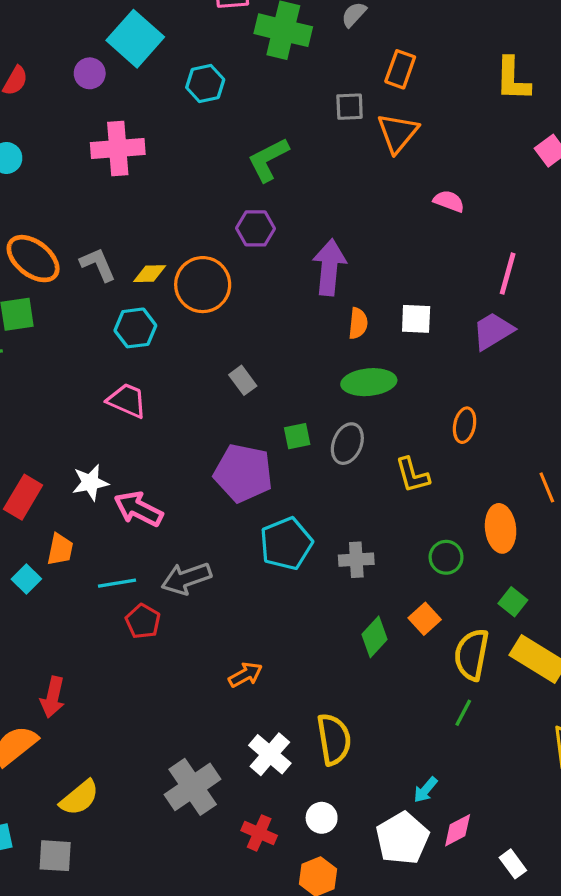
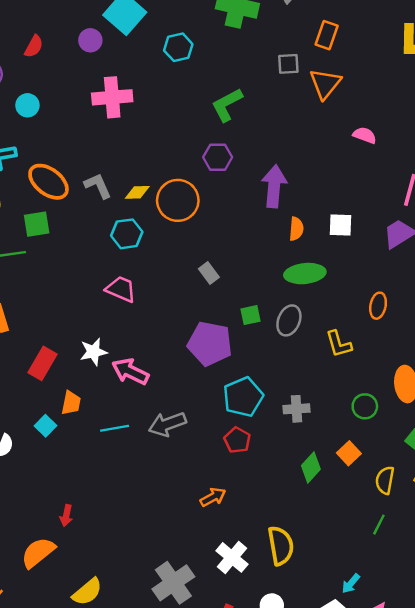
red pentagon: (143, 621) -> (237, 440), moved
yellow semicircle: (472, 655) -> (385, 480), size x0.7
red arrow: (53, 697) -> (66, 515), size x0.7

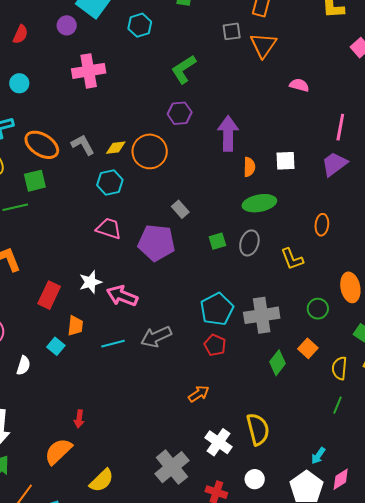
purple pentagon: (210, 344) -> (156, 243), moved
gray cross: (297, 409) -> (262, 315), size x1.6

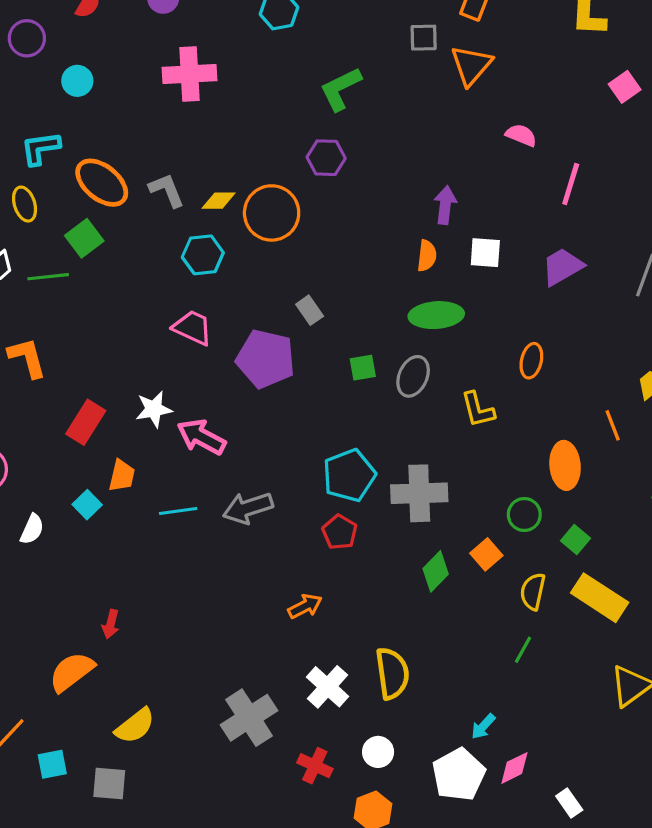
pink line: (340, 127) -> (571, 184), moved
purple arrow: (228, 133) -> (445, 205), moved, size x0.7
green square: (35, 181) -> (84, 238), turned -30
green circle: (318, 309) -> (524, 515), moved

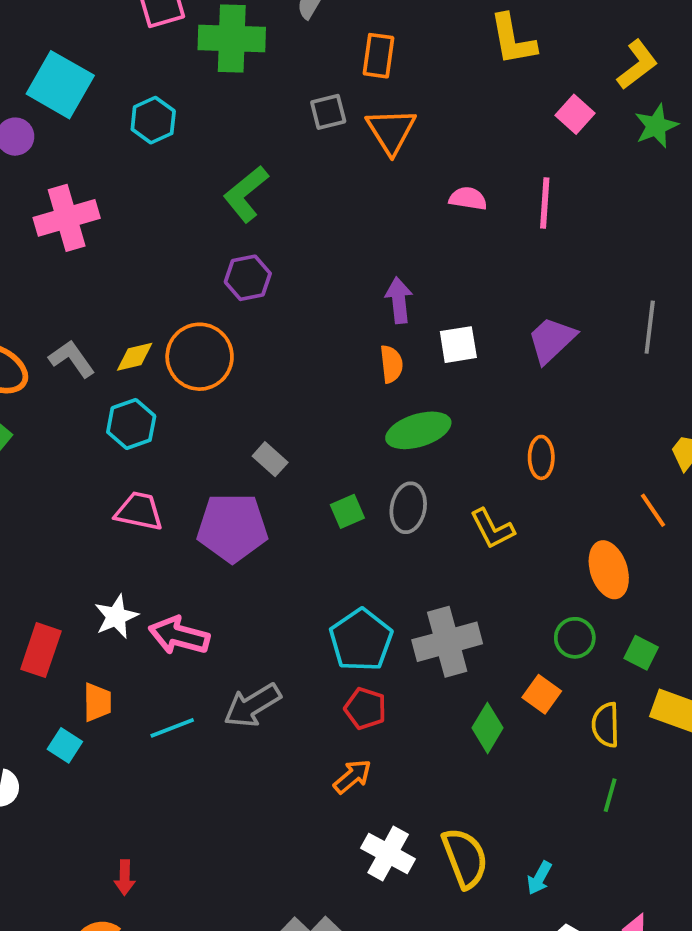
pink line: (571, 184) -> (545, 203), moved
orange arrow: (305, 606) -> (352, 777), moved
white cross: (328, 687) -> (388, 854), moved
cyan arrow: (483, 726) -> (539, 878), moved

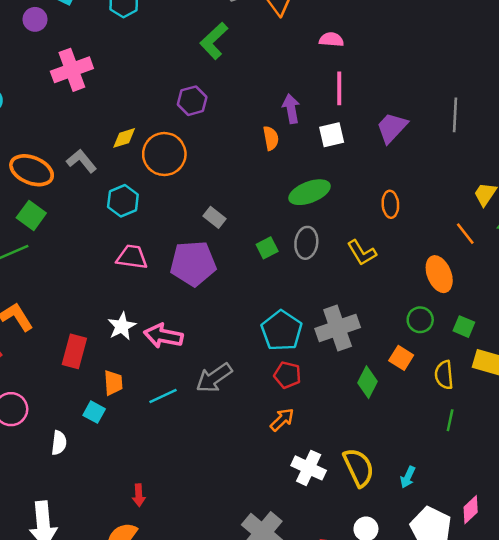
green L-shape: (246, 194) -> (214, 41), moved
pink line: (545, 203) -> (339, 88), moved
yellow diamond: (135, 357) -> (124, 138), moved
orange semicircle: (391, 364) -> (271, 138), moved

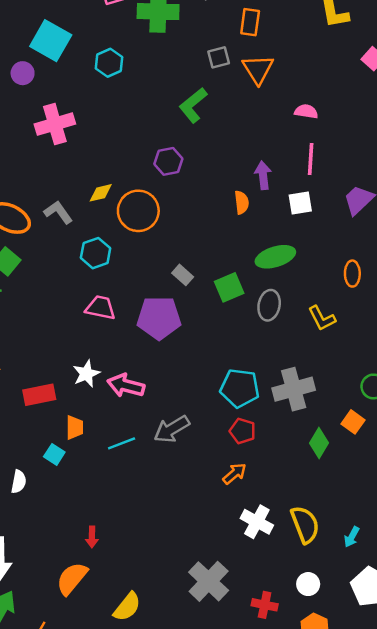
green square: (267, 248) -> (229, 287), moved, size x1.4
cyan pentagon: (282, 331) -> (240, 388), turned -30
red rectangle: (74, 351) -> (39, 395), turned 60

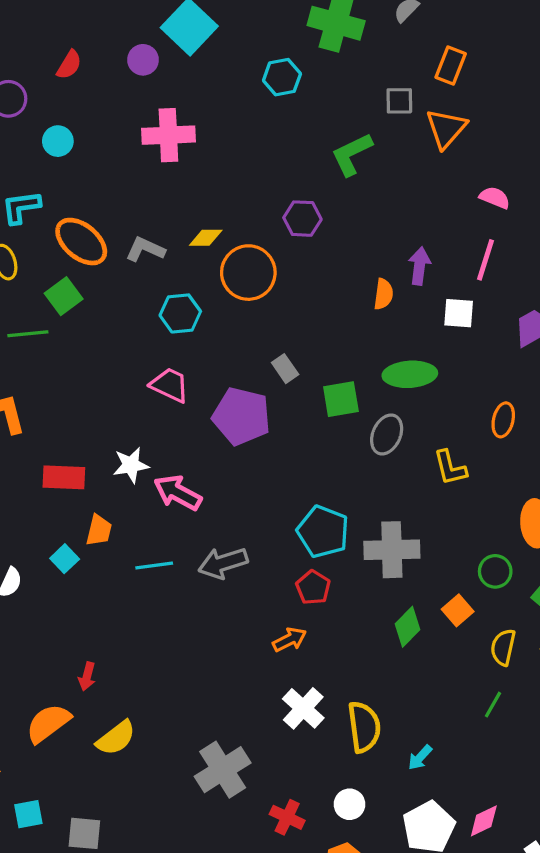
cyan hexagon: (109, 63) -> (282, 77), moved
gray L-shape: (58, 212) -> (145, 249), turned -44
yellow semicircle: (127, 607) -> (116, 738), moved

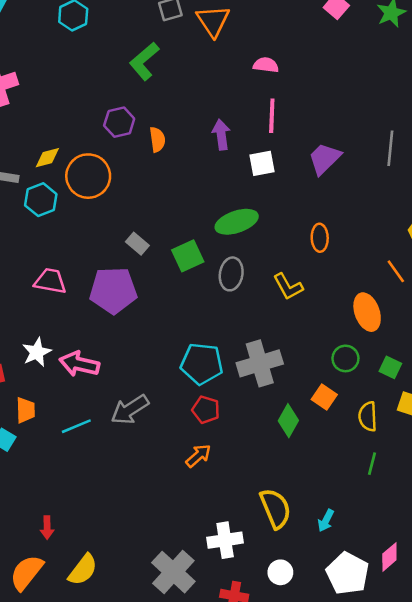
orange semicircle: (383, 294) -> (157, 140), moved
cyan hexagon: (180, 313) -> (41, 200), moved
white cross: (303, 708) -> (225, 540), moved, turned -36

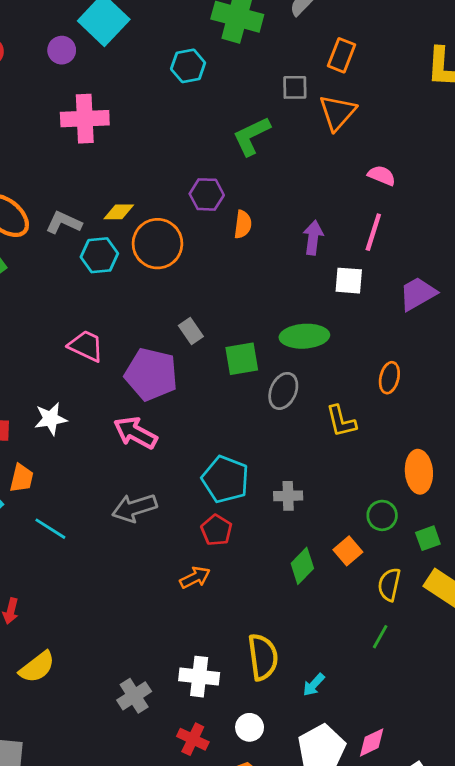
gray cross: (260, 363) -> (288, 496), size x0.6
pink arrow: (79, 364) -> (135, 433), moved
green square: (390, 367) -> (428, 538), turned 30
cyan line: (76, 426) -> (50, 529), moved, turned 40
gray cross: (173, 572) -> (134, 696), size x0.7

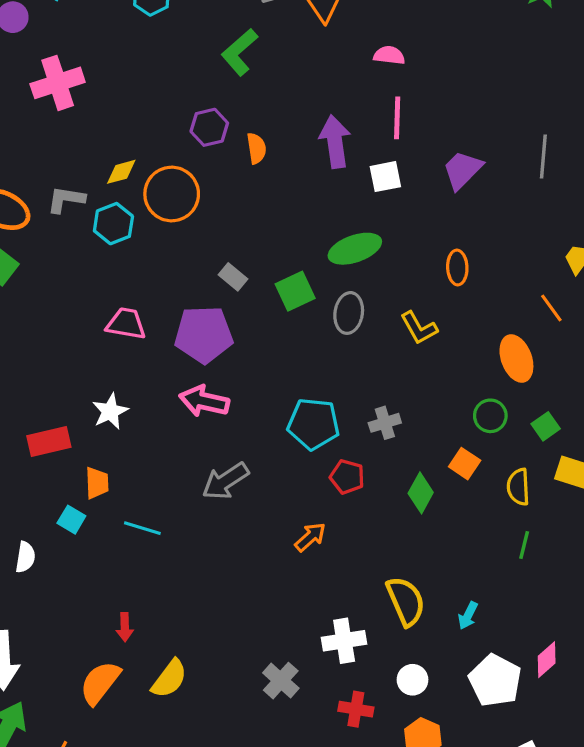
purple arrow: (313, 238) -> (335, 142), size x1.4
red pentagon: (216, 530) -> (347, 477), moved

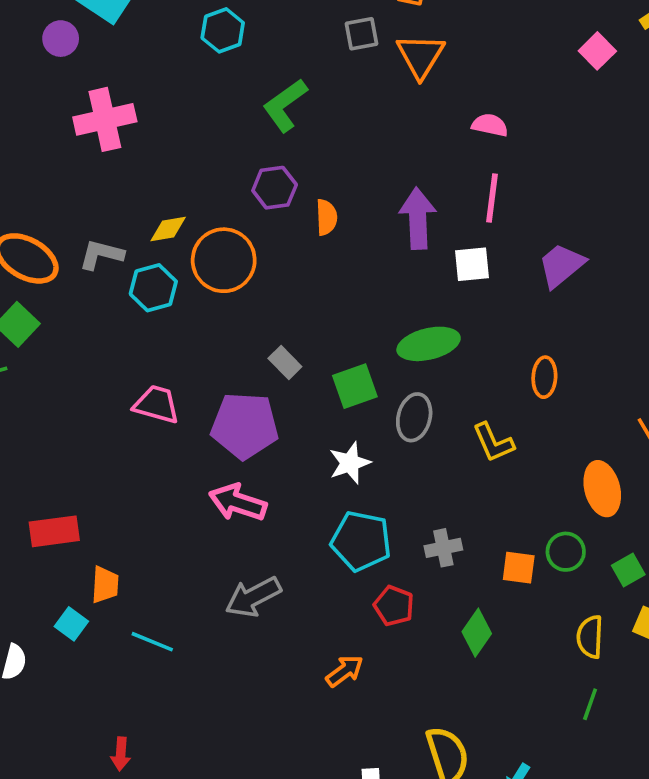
green L-shape: (239, 52) -> (285, 105), moved
white star: (110, 411) -> (350, 463), moved
orange square: (465, 464) -> (519, 568), moved, turned -32

